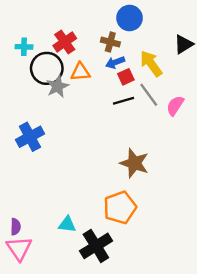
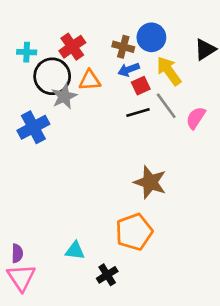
blue circle: (130, 18) -> (151, 37), moved
blue cross: (30, 137) -> (33, 127), moved
black cross: (96, 246) -> (107, 275), size x0.6

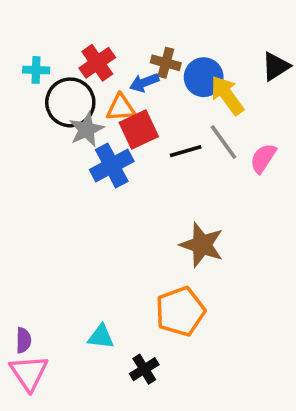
blue circle: (151, 37) -> (204, 77), moved
blue arrow: (129, 70) -> (144, 83), moved
red square: (141, 86) -> (139, 129), moved, size x1.5
blue cross: (33, 127) -> (112, 165), moved

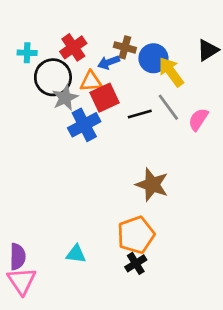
purple semicircle: (23, 340) -> (18, 257), size x1.4
black cross: (144, 369) -> (136, 263), moved

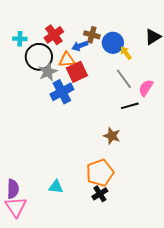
yellow arrow: (171, 72) -> (126, 53), size x0.6
black line: (140, 114) -> (130, 106), moved
brown star: (152, 185) -> (112, 136), size x0.7

